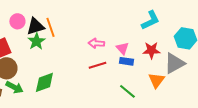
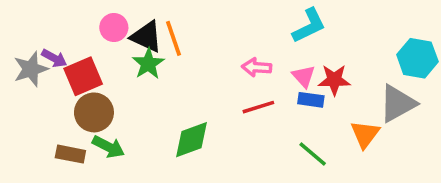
cyan L-shape: (150, 20) -> (309, 26), moved
black triangle: (35, 26) -> (146, 37), turned 42
red star: (151, 50) -> (334, 80), moved
green diamond: (44, 82) -> (192, 140), moved

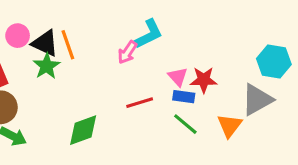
cyan L-shape: (309, 26) -> (149, 34), moved
pink arrow: (257, 67) -> (127, 52), moved, turned -60
green line: (313, 154) -> (185, 124), moved

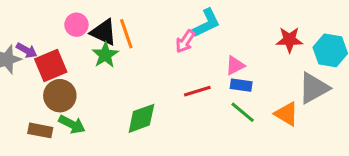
pink triangle: (178, 77) -> (235, 65), turned 45
red star: (204, 80) -> (289, 40), moved
orange triangle: (230, 126) -> (286, 114), turned -36

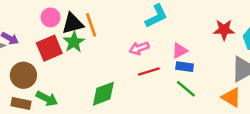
black triangle: (104, 32) -> (73, 24), turned -40
pink arrow: (185, 41) -> (139, 48), moved, turned 36
red square: (51, 65) -> (49, 48), moved
brown circle: (60, 96) -> (23, 75), moved
orange triangle: (286, 114) -> (231, 97), moved

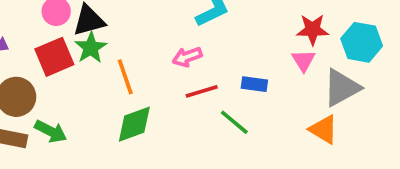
orange line: (91, 25) -> (125, 77), moved
pink triangle: (180, 51) -> (303, 60), moved, turned -35
green line: (186, 89) -> (234, 122), moved

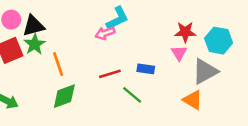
pink arrow: (187, 57) -> (105, 33), moved

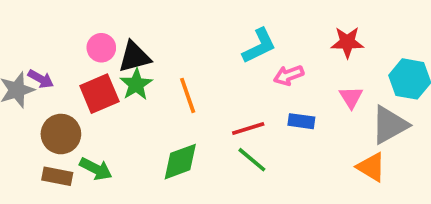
red star: (185, 32) -> (347, 42), moved
pink arrow: (105, 33) -> (289, 75), moved
orange line: (58, 64) -> (188, 95), moved
green line: (132, 95) -> (252, 160), moved

